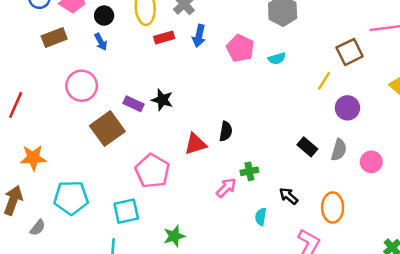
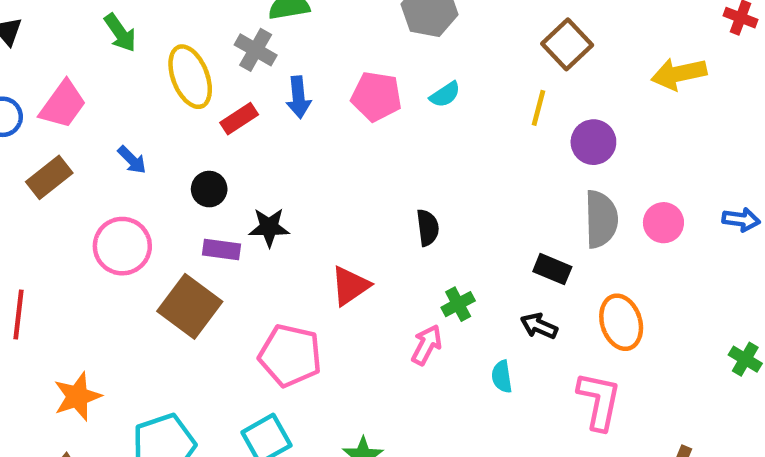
black circle: (104, 16) -> (209, 189), moved
black semicircle: (226, 131) -> (428, 228), moved
black rectangle: (307, 147) -> (552, 269), moved
gray semicircle: (339, 150) -> (601, 219), size x1.4

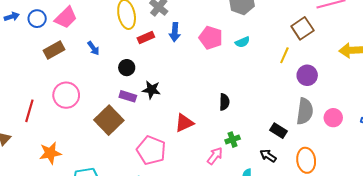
pink circle: (122, 246) -> (66, 95), moved

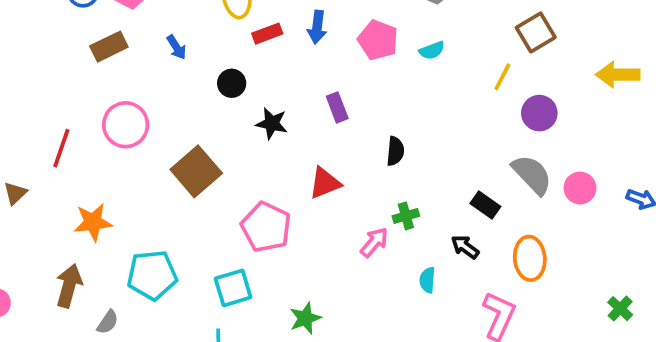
purple rectangle: (128, 96) -> (337, 107), moved, turned 49
gray semicircle: (305, 111) -> (532, 175), turned -55

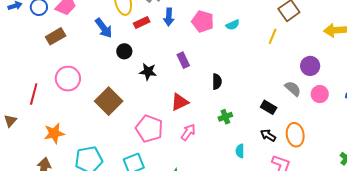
blue arrow: (176, 47) -> (104, 28), moved, size x1.5
purple circle: (539, 113) -> (310, 66), moved
gray semicircle: (532, 175) -> (293, 89), size x0.7
pink arrow: (374, 242) -> (188, 132), moved
black arrow: (465, 247) -> (268, 135), moved

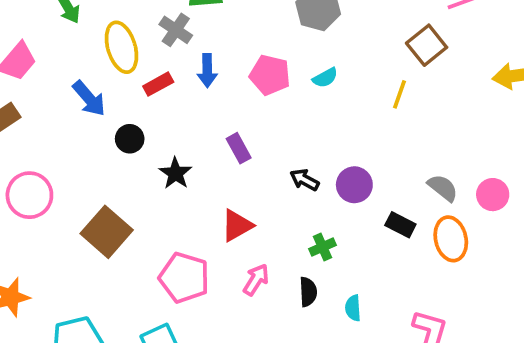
purple circle: (310, 66) -> (354, 185), moved
black star: (148, 72) -> (175, 173), turned 30
black semicircle: (217, 82) -> (308, 292), moved
black arrow: (268, 135) -> (304, 180), moved
orange ellipse: (295, 135) -> (451, 239), moved

